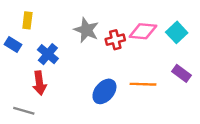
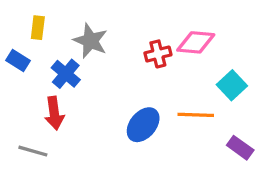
gray star: (86, 30) -> (90, 41), moved
cyan square: (177, 32) -> (232, 85), moved
purple rectangle: (181, 73) -> (240, 148), moved

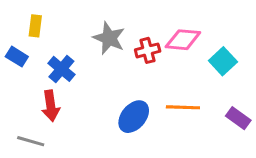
gray star: (90, 41) -> (109, 38), moved
cyan square: (232, 85) -> (223, 61), moved
purple rectangle: (240, 148) -> (238, 118), moved

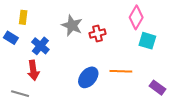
pink diamond: (183, 40) -> (136, 17), moved, turned -65
cyan square: (223, 61) -> (147, 41), turned -30
purple rectangle: (238, 118) -> (158, 88), moved

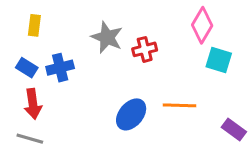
blue rectangle: (11, 38) -> (27, 68), moved
blue cross: (40, 46) -> (60, 68), turned 36
red arrow: (33, 70) -> (33, 104), moved

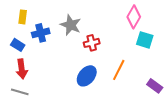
red cross: (145, 49) -> (92, 43), moved
blue cross: (60, 68) -> (41, 33), moved
orange line: (179, 105) -> (119, 70), turned -65

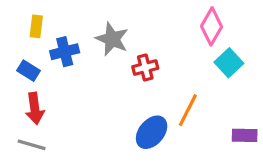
cyan square: (145, 40) -> (229, 63), turned 30
blue ellipse: (87, 76) -> (152, 132), moved
purple rectangle: (155, 86) -> (245, 135), turned -35

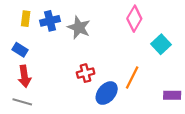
pink diamond: (212, 26) -> (134, 19), moved
blue cross: (65, 52) -> (50, 21), moved
red cross: (145, 67) -> (86, 73), moved

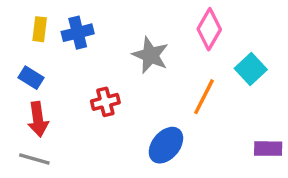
gray star: (79, 28) -> (150, 55), moved
red cross: (86, 73) -> (105, 102), moved
orange line: (132, 77) -> (204, 97), moved

